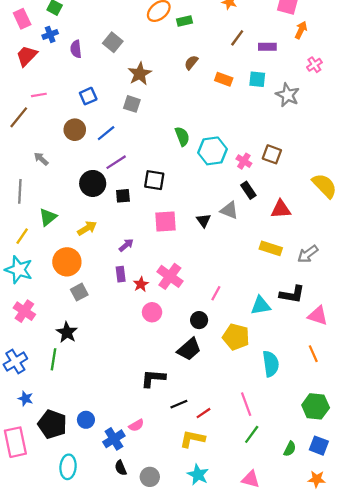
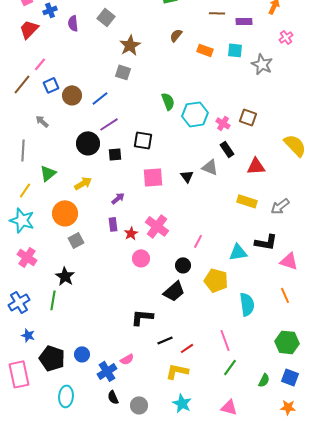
brown line: (237, 38) -> (217, 13), turned 56
pink line: (39, 95) -> (40, 64), turned -40
blue square: (88, 96) -> (51, 85), moved

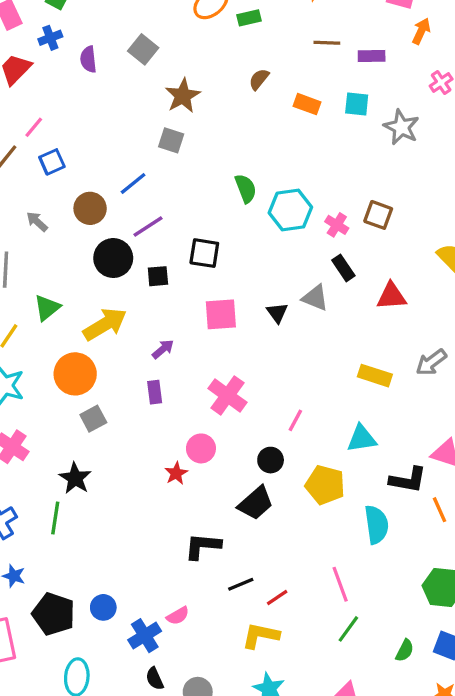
brown circle: (72, 95) -> (90, 208), moved
yellow arrow: (83, 183) -> (105, 324), size x1.5
yellow rectangle: (247, 201) -> (375, 376), moved
red star: (131, 233) -> (176, 473), moved
black L-shape: (266, 242) -> (408, 480), moved

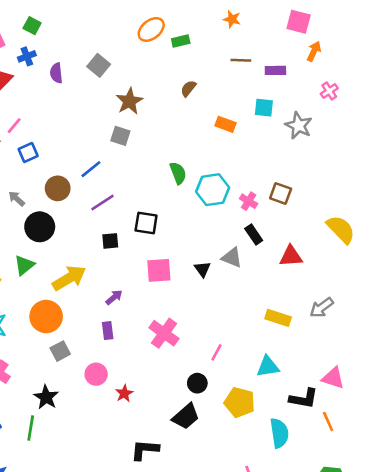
orange rectangle: (307, 104) -> (226, 124), moved
black circle: (113, 258) -> (40, 227), moved
pink circle: (201, 448) -> (96, 374), moved

